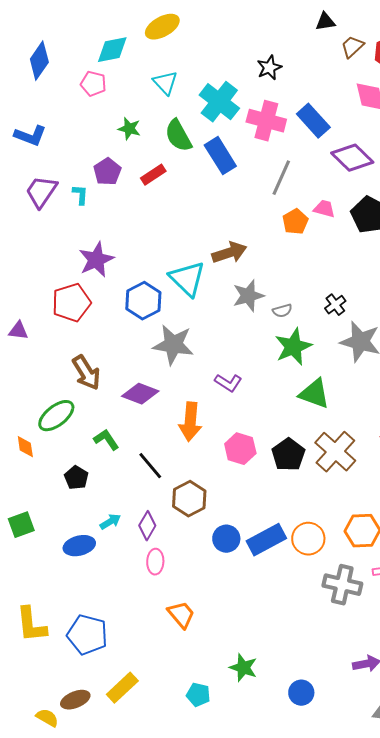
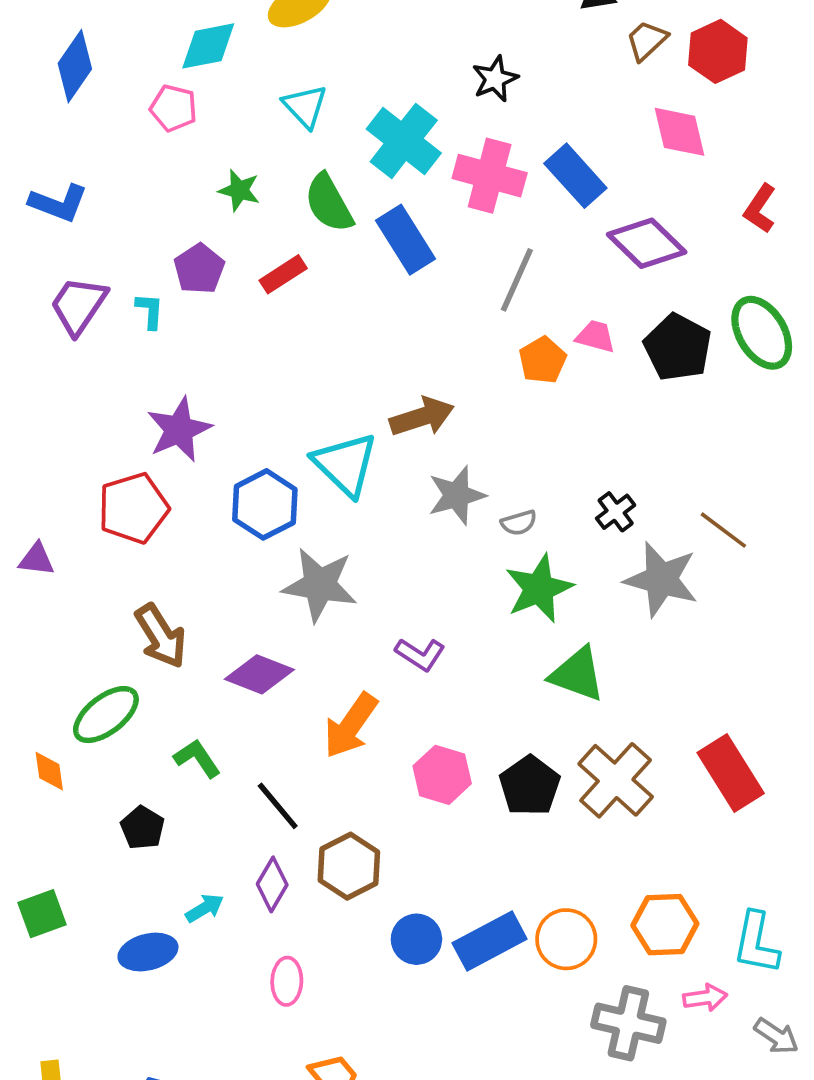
orange arrow: (190, 422) -> (351, 726), turned 30
purple diamond: (147, 526) -> (272, 884), moved

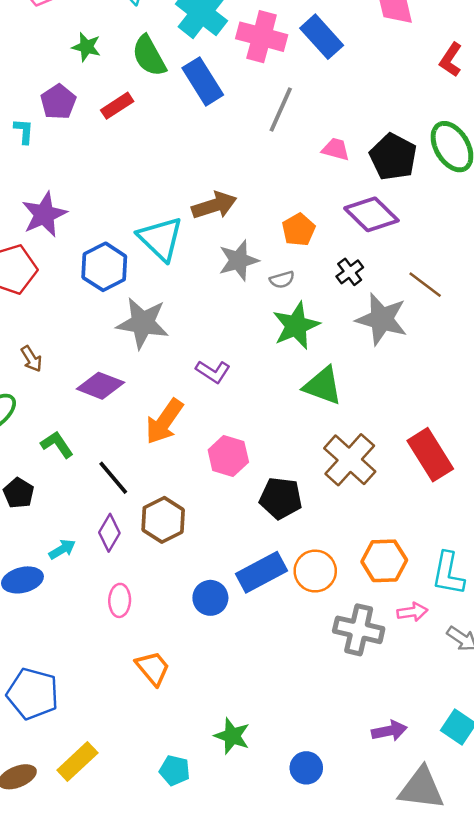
purple diamond: (647, 243) -> (371, 214), moved
orange pentagon: (543, 360) -> (299, 230), moved
brown arrow: (161, 636) -> (31, 359), size x0.6
black pentagon: (530, 786) -> (281, 498), moved, turned -30
blue circle: (416, 939) -> (210, 598), moved

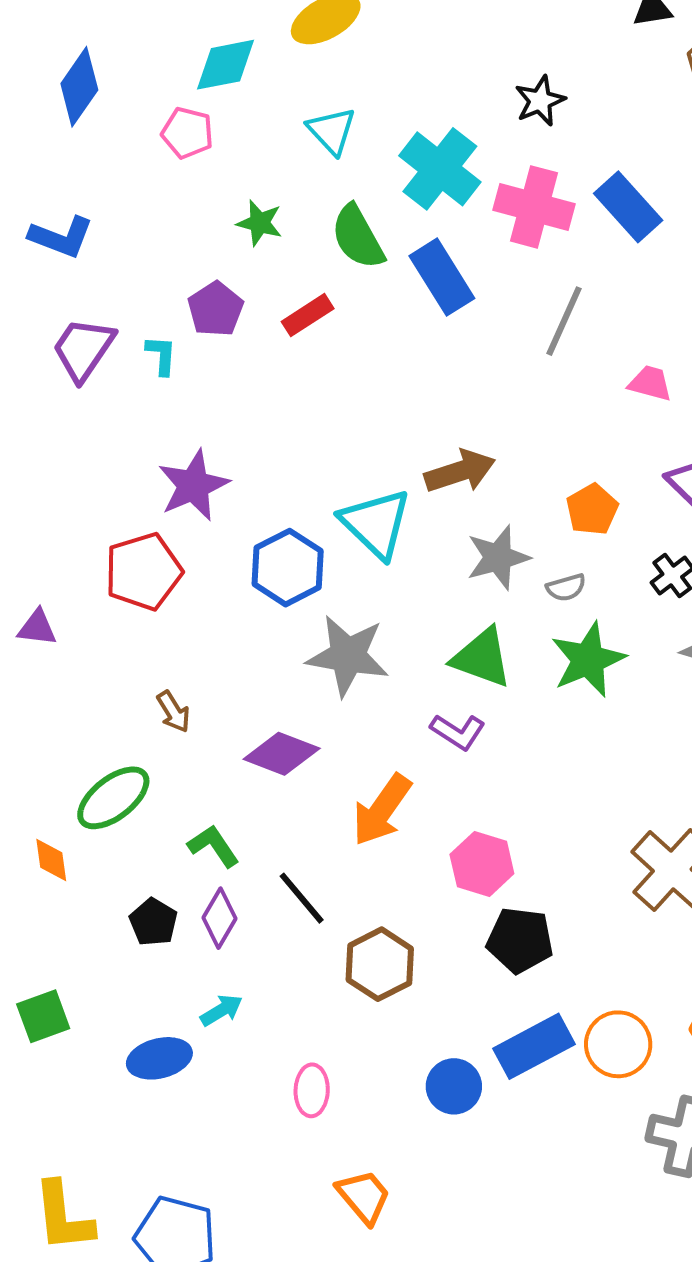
green triangle: (323, 386) -> (482, 658), moved
black pentagon: (281, 498) -> (520, 940), moved
purple diamond: (109, 533) -> (219, 918), moved

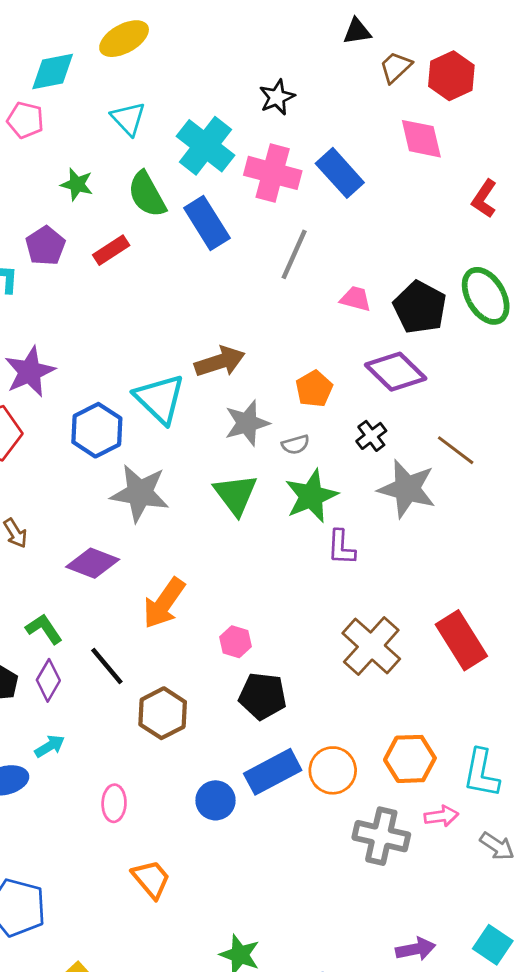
green triangle: (482, 658) -> (236, 495), turned 33
purple L-shape: (458, 732) -> (341, 547), moved, turned 60
pink hexagon: (482, 864) -> (236, 642), size x0.7

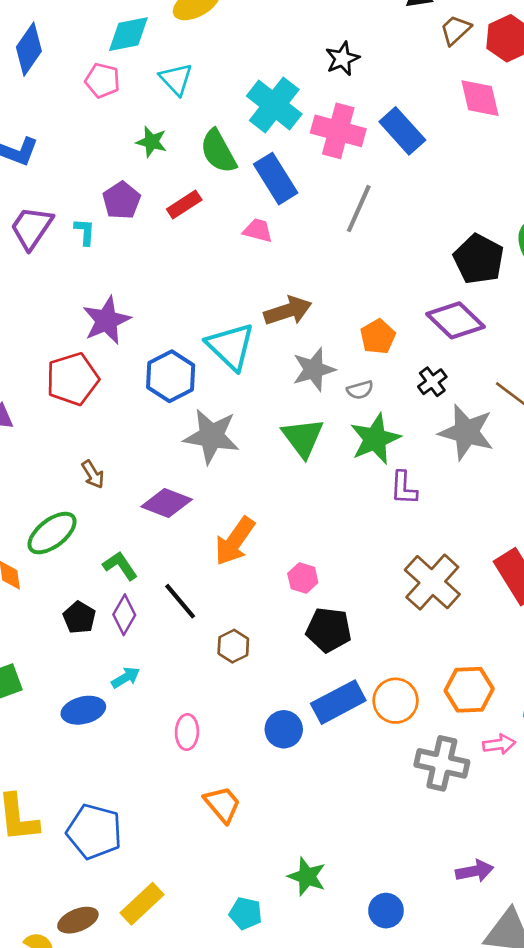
cyan triangle: (128, 119) -> (176, 79), moved
pink trapezoid: (356, 299) -> (258, 230), moved
brown hexagon: (163, 713) -> (233, 646), size x0.7

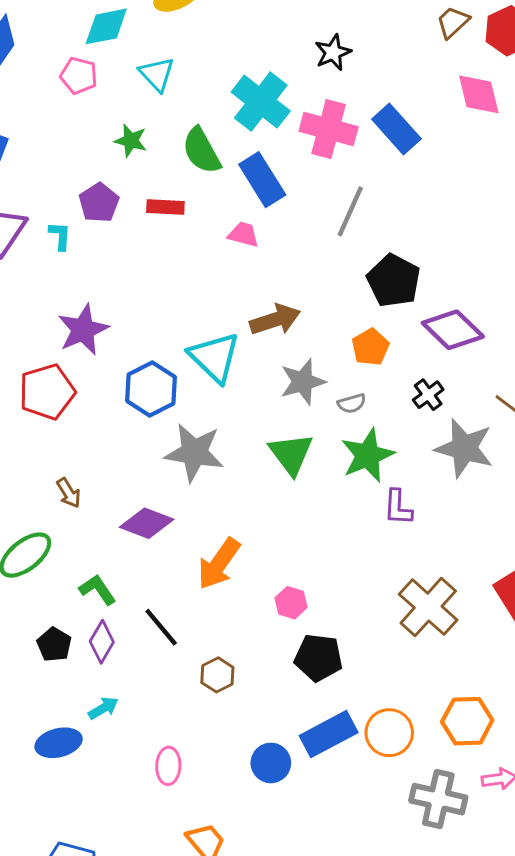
red rectangle: (184, 205) -> (165, 207), turned 36
black pentagon: (479, 259) -> (394, 281), moved

